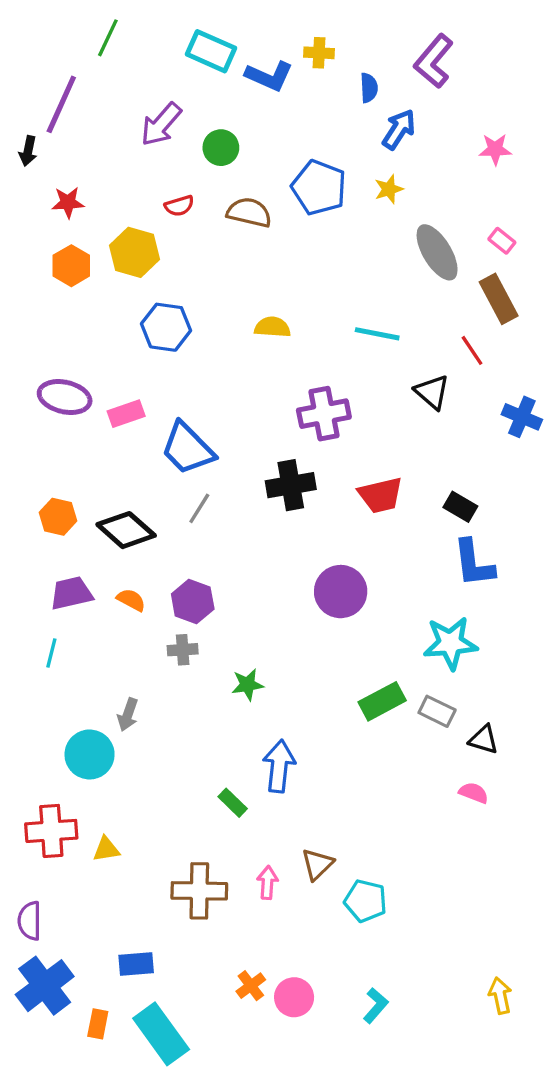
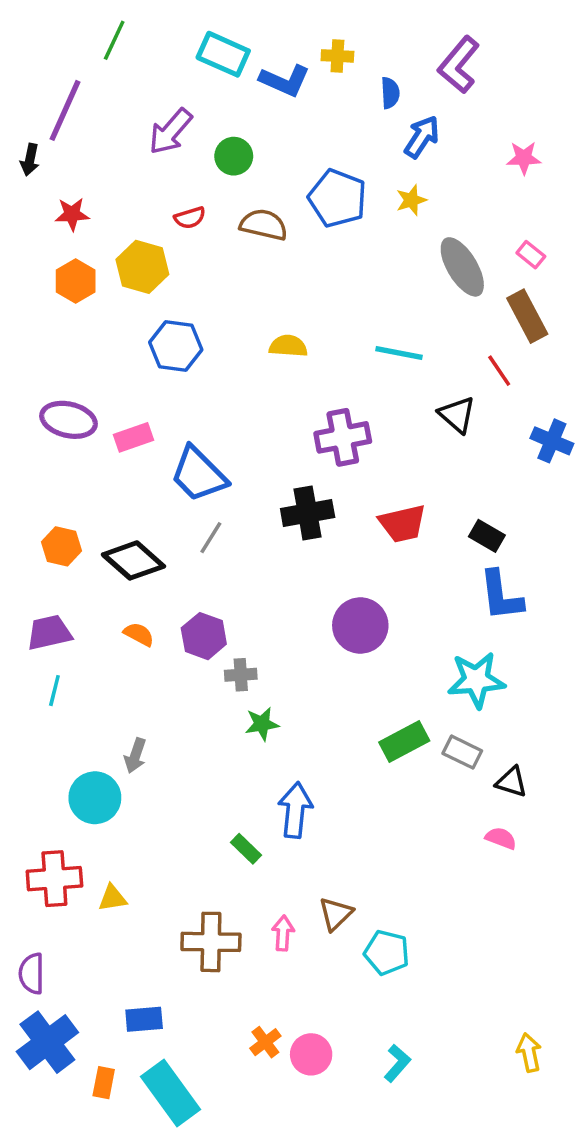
purple trapezoid: (71, 593) -> (49, 633), moved
gray cross: (183, 650) -> (241, 675), moved

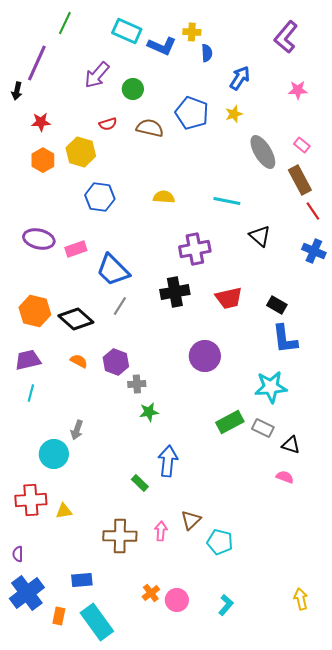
purple L-shape: (459, 65) -> (286, 37), moved
blue semicircle: (390, 93) -> (207, 53), moved
red line: (499, 371) -> (313, 211), moved
orange hexagon: (61, 546) -> (35, 311), size x1.4
purple semicircle: (32, 974) -> (18, 554), size x0.7

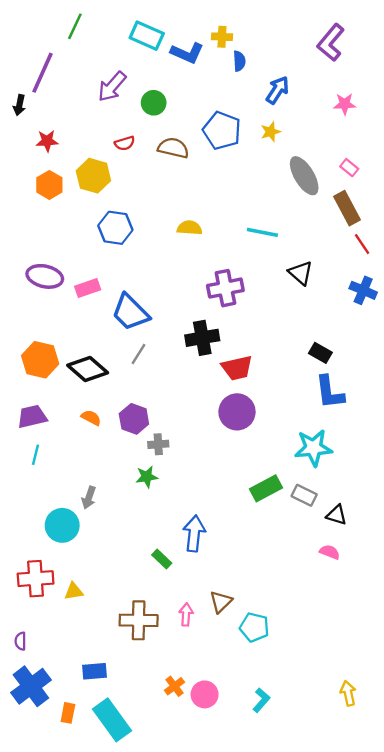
red trapezoid: (229, 298) -> (237, 368), moved
green star: (149, 412) -> (147, 477), moved

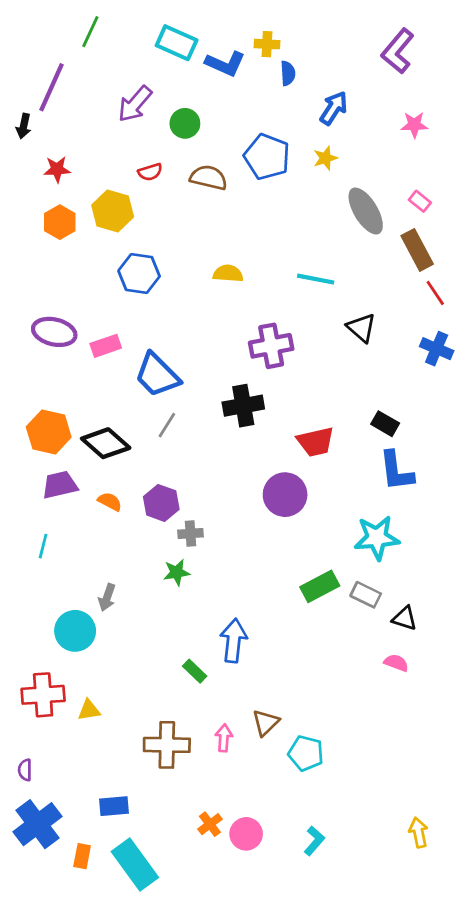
red trapezoid: (237, 368) -> (316, 442), moved
purple trapezoid: (32, 417) -> (60, 485), moved

